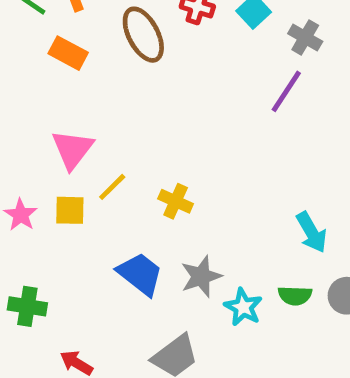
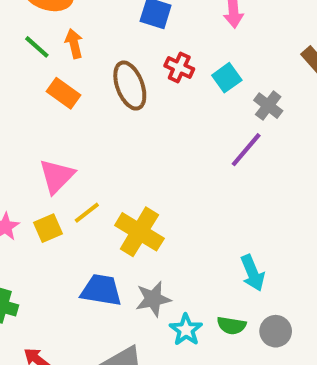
yellow cross: (176, 201) -> (139, 232), size x1.6
yellow square: (70, 210) -> (48, 228), turned -32
blue trapezoid: (140, 274) -> (101, 290), turned -36

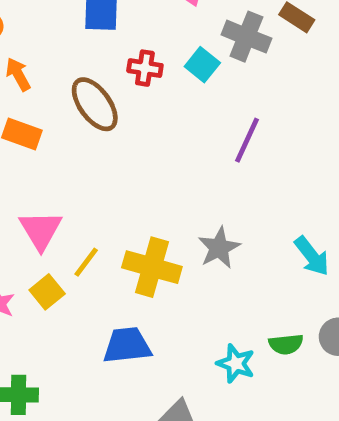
gray cross: (268, 106) -> (246, 37), moved, size x1.4
cyan arrow: (253, 273) -> (312, 256), moved
gray star: (153, 299) -> (219, 248), moved

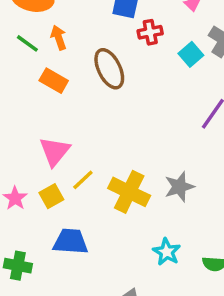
red cross: (145, 68) -> (150, 32), moved, turned -30
blue trapezoid: (127, 345) -> (70, 242), moved
cyan star: (236, 364) -> (167, 252), moved

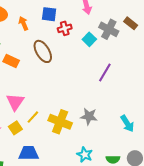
orange arrow: (59, 38) -> (23, 23), moved
gray star: (179, 187) -> (89, 116), turned 30

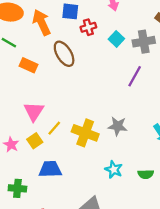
orange arrow: (23, 23) -> (42, 22), size x1.6
gray cross: (109, 29) -> (144, 42), moved, turned -36

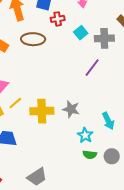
brown ellipse: (64, 54) -> (33, 39), turned -65
yellow cross: (85, 133) -> (42, 111), turned -30
cyan star: (114, 170) -> (85, 135), moved

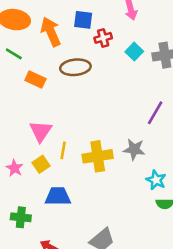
purple line: (92, 68) -> (155, 113), moved
yellow line: (15, 103) -> (63, 150), turned -32

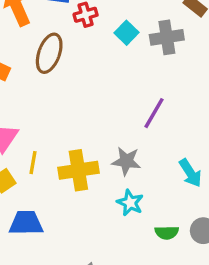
brown ellipse: (75, 67) -> (49, 53), turned -64
cyan star: (156, 180) -> (130, 203), moved

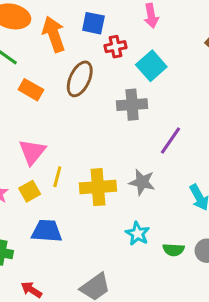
cyan square: (127, 33) -> (151, 66), size x1.4
gray cross: (167, 37) -> (132, 105), moved
cyan star: (130, 203) -> (138, 234), moved

